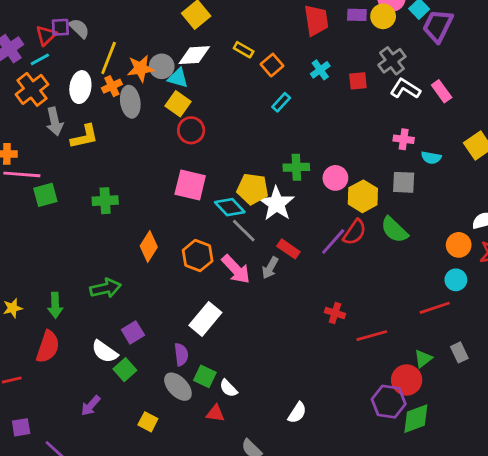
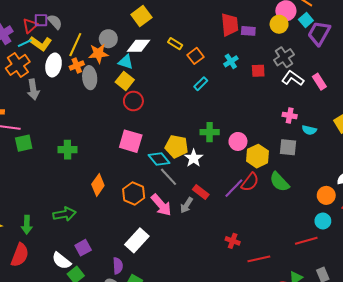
purple rectangle: (357, 15) -> (248, 31), moved
gray circle: (162, 66) -> (108, 39), moved
yellow L-shape: (84, 137) -> (41, 43), moved, turned 45
white star: (277, 204) -> (194, 158), size x0.7

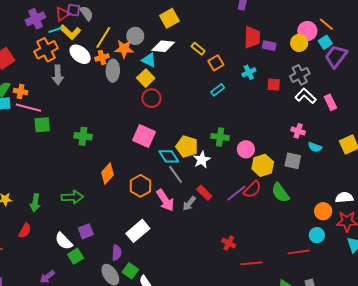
white ellipse: (54, 65) -> (80, 54), turned -70
red semicircle: (20, 255) -> (25, 231), size x0.7

